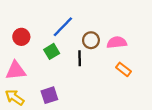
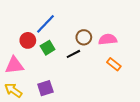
blue line: (63, 27) -> (45, 24), moved
red circle: (21, 37) -> (28, 40), moved
black line: (80, 58) -> (73, 54), turned 64

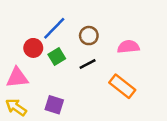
brown circle: (84, 37) -> (89, 36), moved
orange rectangle: (114, 64) -> (122, 86), moved, size x1.5
purple square: (45, 88) -> (54, 105), turned 35

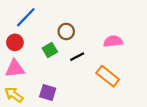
blue line: (54, 28) -> (26, 17), moved
brown circle: (89, 36) -> (66, 31), moved
red circle: (33, 48) -> (15, 42), moved

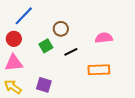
orange rectangle: (108, 76) -> (99, 70), turned -40

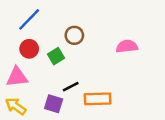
red circle: (14, 39) -> (29, 49), moved
black line: (71, 52) -> (71, 87), moved
orange rectangle: (99, 70) -> (98, 99), moved

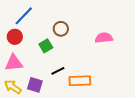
red circle: (29, 49) -> (15, 37), moved
purple square: (54, 104) -> (35, 85), moved

